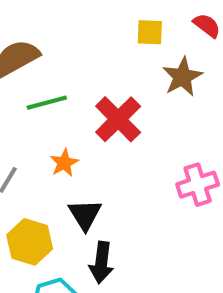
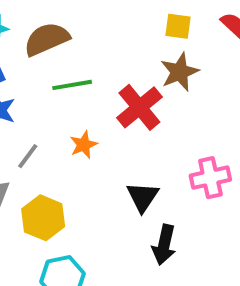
brown star: (182, 77) -> (180, 72), moved
black triangle: (85, 215) -> (143, 197), moved
black arrow: (101, 263) -> (164, 245), moved

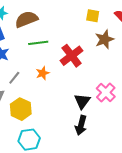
brown star: (180, 72) -> (104, 39), moved
pink cross: (210, 178) -> (106, 92), turned -36
black triangle: (143, 197) -> (82, 101), moved

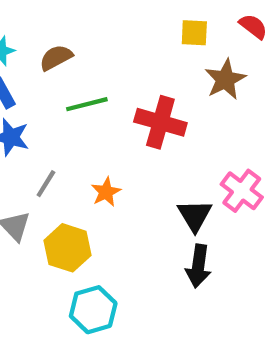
brown semicircle: (26, 19) -> (56, 58), size x0.7
red cross: (72, 56) -> (160, 122), turned -30
orange star: (43, 73) -> (106, 192), moved

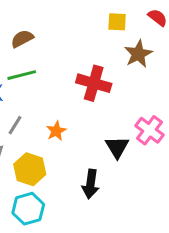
green line: (87, 104) -> (22, 75), moved
black arrow: (198, 266) -> (91, 184), moved
cyan hexagon: (93, 310) -> (28, 209), moved

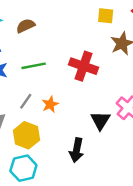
green line: (22, 75) -> (34, 66), moved
gray line: (15, 125) -> (26, 101), moved

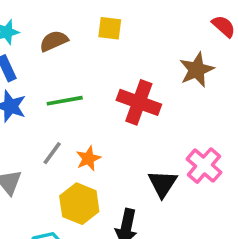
yellow square: (106, 16) -> (110, 28), moved
yellow hexagon: (26, 135) -> (79, 204), moved

